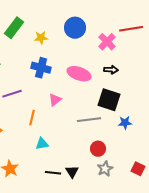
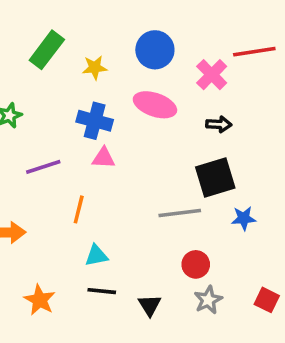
pink ellipse: (79, 74) -> (155, 105), moved
pink triangle: (55, 100) -> (104, 158), moved, turned 40
black square: (109, 100) -> (215, 178), turned -35
black line: (53, 173) -> (102, 291), moved

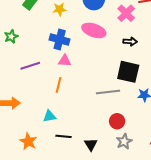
black square: (215, 178) -> (128, 72), turned 30
orange line: (79, 209) -> (59, 85), moved
cyan triangle: (96, 256) -> (49, 116), moved

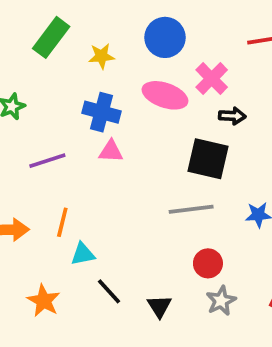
pink cross: (126, 13) -> (212, 79), moved
black square: (128, 72) -> (208, 159), moved
orange line: (59, 85) -> (62, 222), moved
black line: (64, 136) -> (109, 291), turned 42

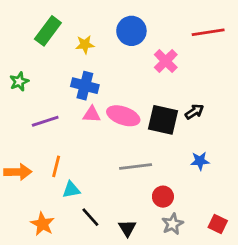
pink ellipse: (165, 95) -> (123, 116), moved
black arrow: (232, 116) -> (194, 112), moved, turned -36
gray line: (191, 209) -> (136, 166), moved

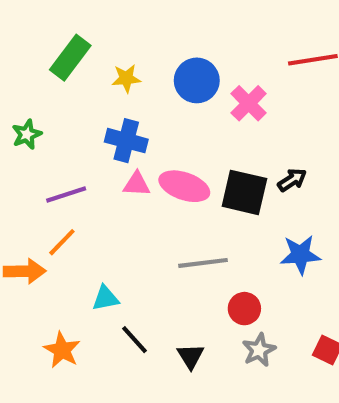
blue circle: (131, 31) -> (197, 80), moved
blue star: (200, 161) -> (300, 255), size x1.4
orange line: (56, 166) -> (62, 242), moved, turned 30

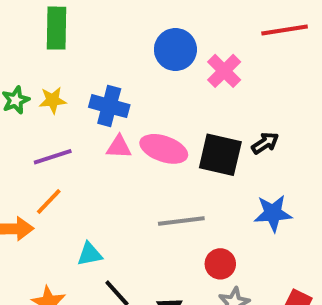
green rectangle: (70, 58) -> (57, 28), turned -36
yellow star: (126, 78) -> (53, 100), moved

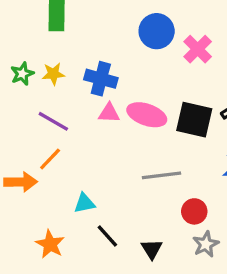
purple line: (53, 157) -> (53, 121), turned 48

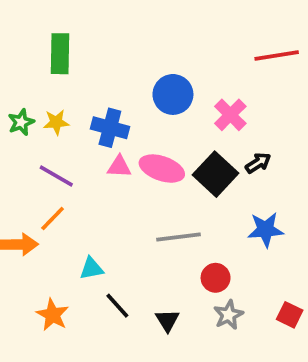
blue circle: (157, 31) -> (173, 94), moved
pink cross: (198, 49) -> (230, 115), moved
black square: (194, 120) -> (216, 174), turned 30

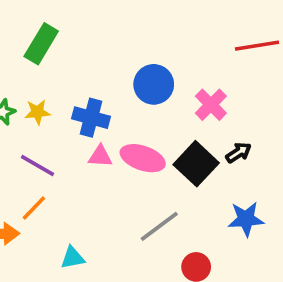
green rectangle: (60, 54) -> (41, 44), turned 30
gray line: (178, 237) -> (159, 226), turned -30

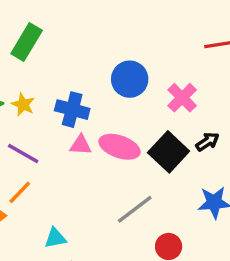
yellow star: (38, 112) -> (23, 104), turned 30

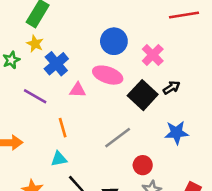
yellow star: (23, 104) -> (35, 44), moved
blue cross: (72, 110) -> (56, 64), moved, turned 35
pink ellipse: (120, 147) -> (108, 75), moved
orange line: (20, 192) -> (63, 128), moved, turned -60

